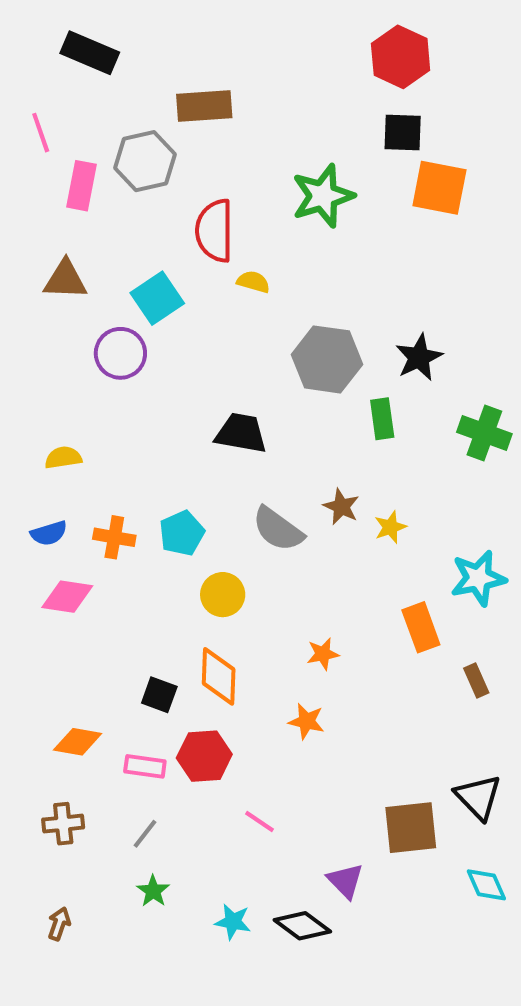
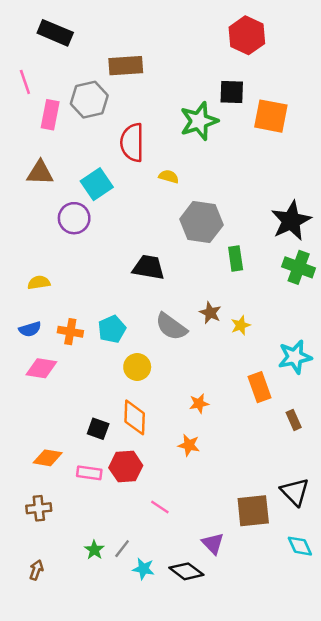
black square: (403, 133) -> (232, 92), moved
yellow semicircle: (253, 282) -> (169, 177), moved
black star: (419, 357) -> (291, 221), moved, size x1.4
gray line: (145, 834) -> (122, 549), moved

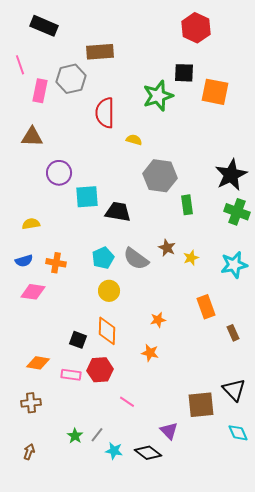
cyan square: (97, 184) -> (87, 197), moved, turned 30
cyan pentagon: (112, 329) -> (103, 258), moved
cyan star: (295, 357) -> (234, 265), moved

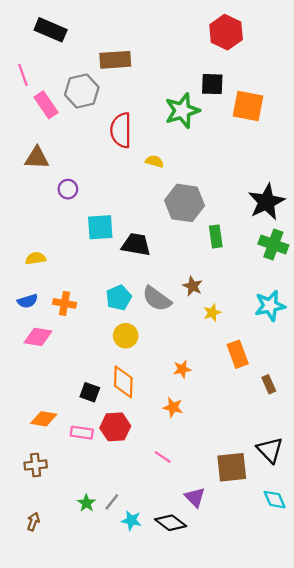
pink rectangle: (40, 91) -> (46, 105), turned -45
purple circle: (59, 173) -> (68, 189), moved, size x0.7
yellow star: (191, 258) -> (212, 313), moved
pink line: (127, 402) -> (163, 457), moved

